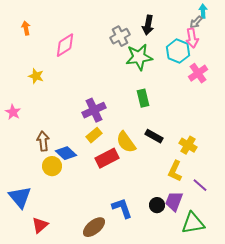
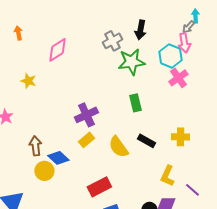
pink cross: (198, 73) -> (178, 78), moved
yellow cross: (188, 145) -> (180, 137), moved, turned -30
red rectangle: (107, 158) -> (99, 187), moved

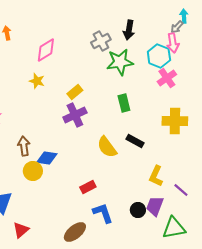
yellow star: (28, 81) -> (37, 81), moved
yellow cross: (180, 137) -> (175, 121), moved, size x1.4
yellow rectangle: (86, 140) -> (75, 92), moved
blue diamond: (58, 158) -> (47, 158), turned -35
red rectangle: (99, 187) -> (88, 187), size x0.7

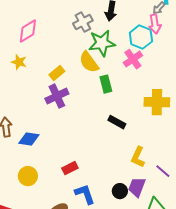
pink cross: (167, 78) -> (133, 59), moved
yellow semicircle: (107, 147) -> (89, 62), moved
yellow circle: (33, 171) -> (28, 176), moved

